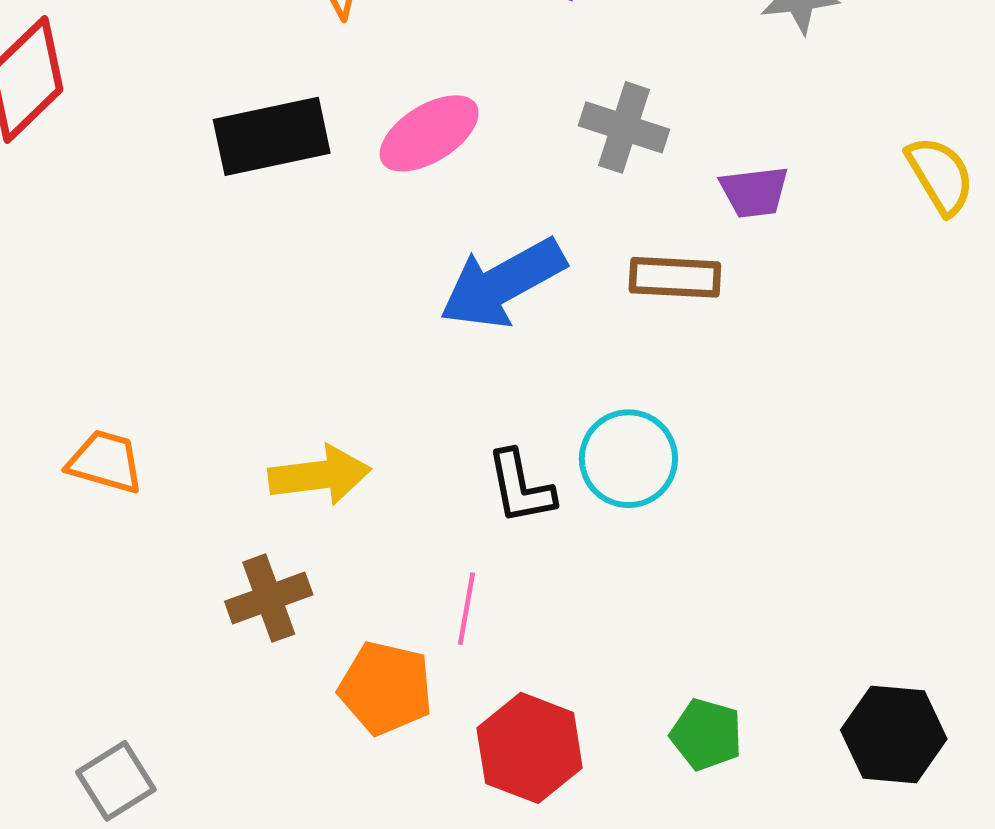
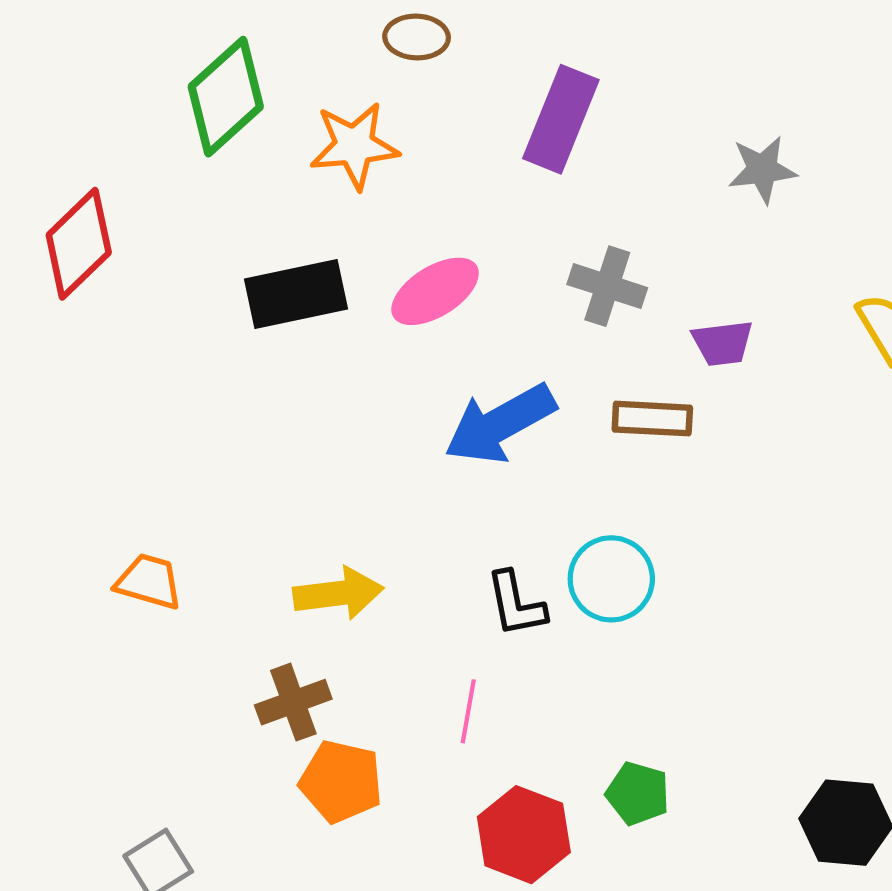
orange pentagon: (386, 688) -> (341, 782), moved
green pentagon: (706, 734) -> (638, 793), moved

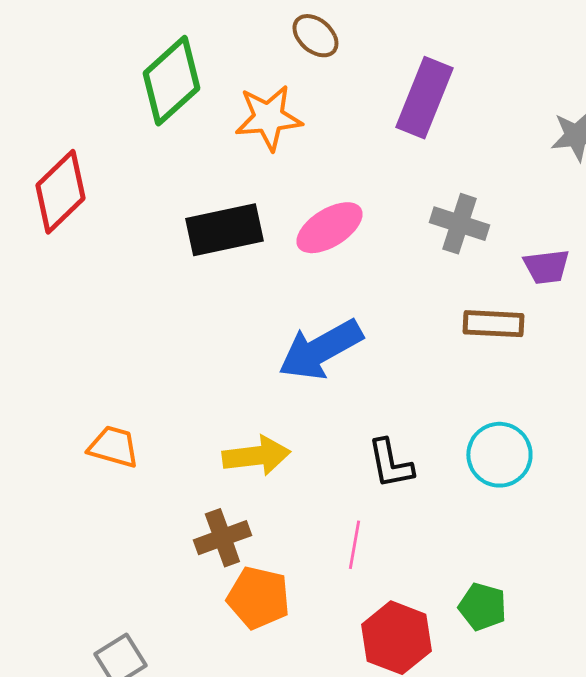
brown ellipse: (417, 37) -> (315, 36), turned 39
blue arrow: (500, 424) -> (320, 350), moved
cyan circle: (611, 579) -> (499, 455), moved

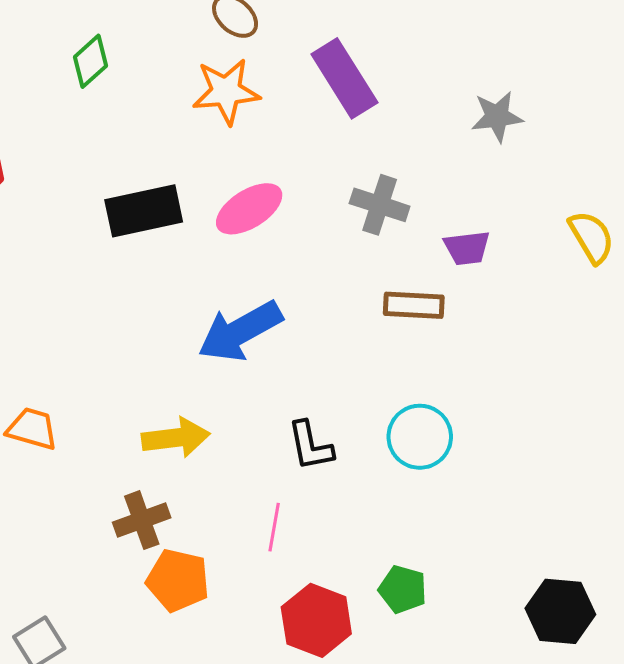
green diamond: (171, 81) -> (91, 61), size x0.6
purple rectangle: (424, 98) -> (344, 78), turned -54
orange star: (268, 118) -> (226, 91), moved

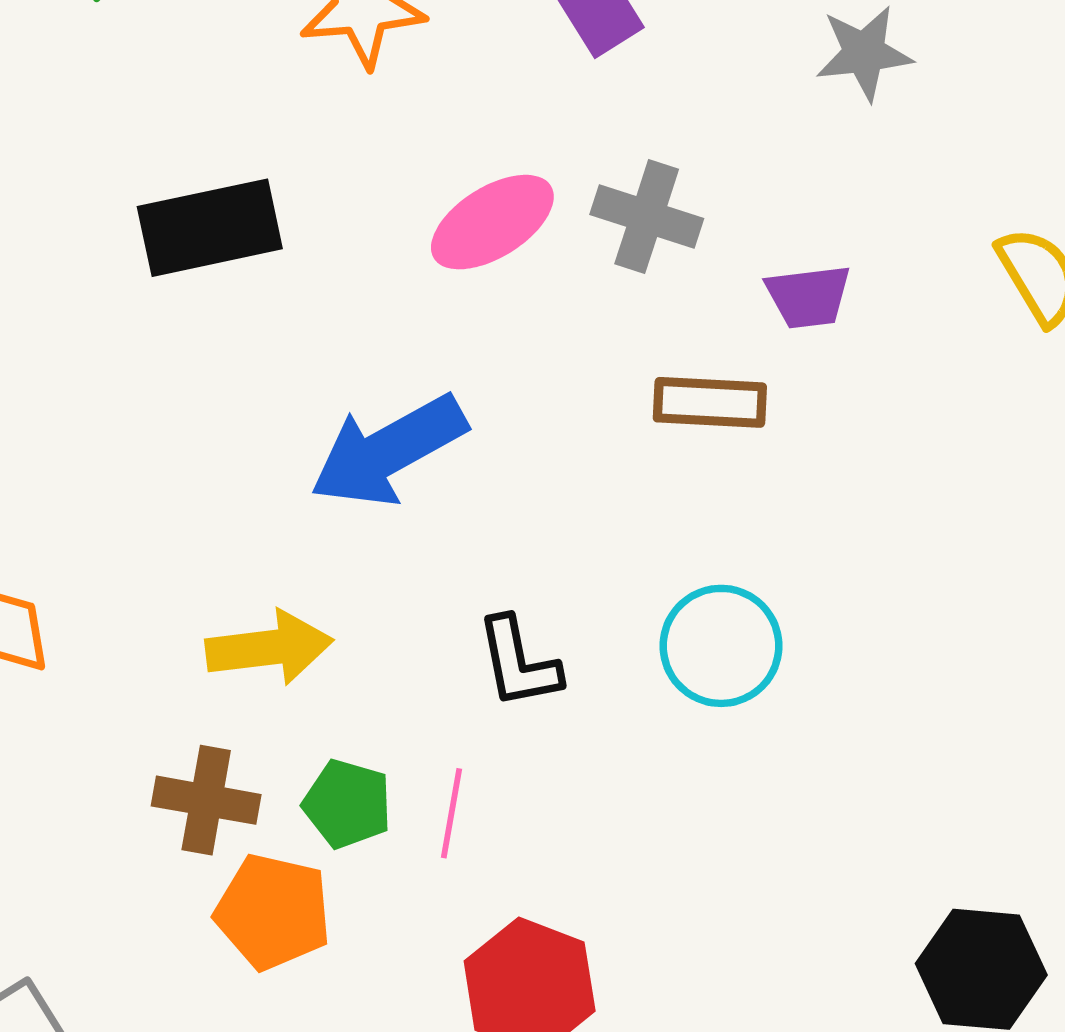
pink ellipse: (249, 209) -> (492, 222), moved
brown cross: (142, 520) -> (206, 800), turned 30
green pentagon: (403, 589) -> (347, 804), moved

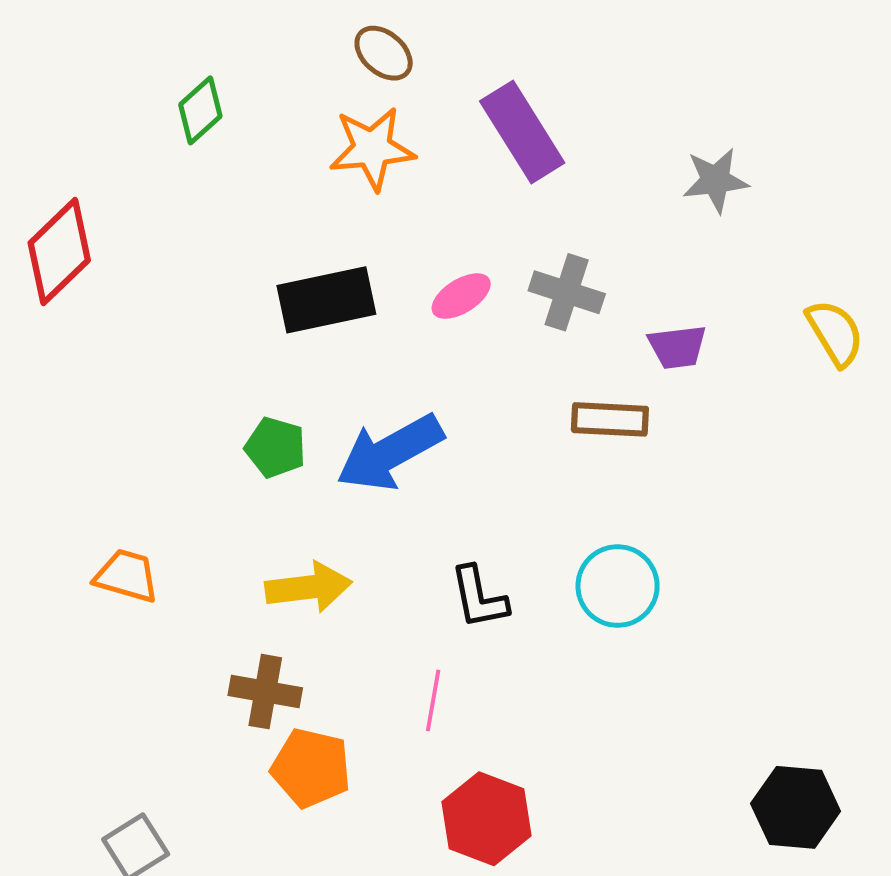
pink ellipse: (492, 222) -> (461, 296), size x0.7
black rectangle: (210, 228) -> (326, 300), moved
green pentagon: (347, 804) -> (275, 447), moved

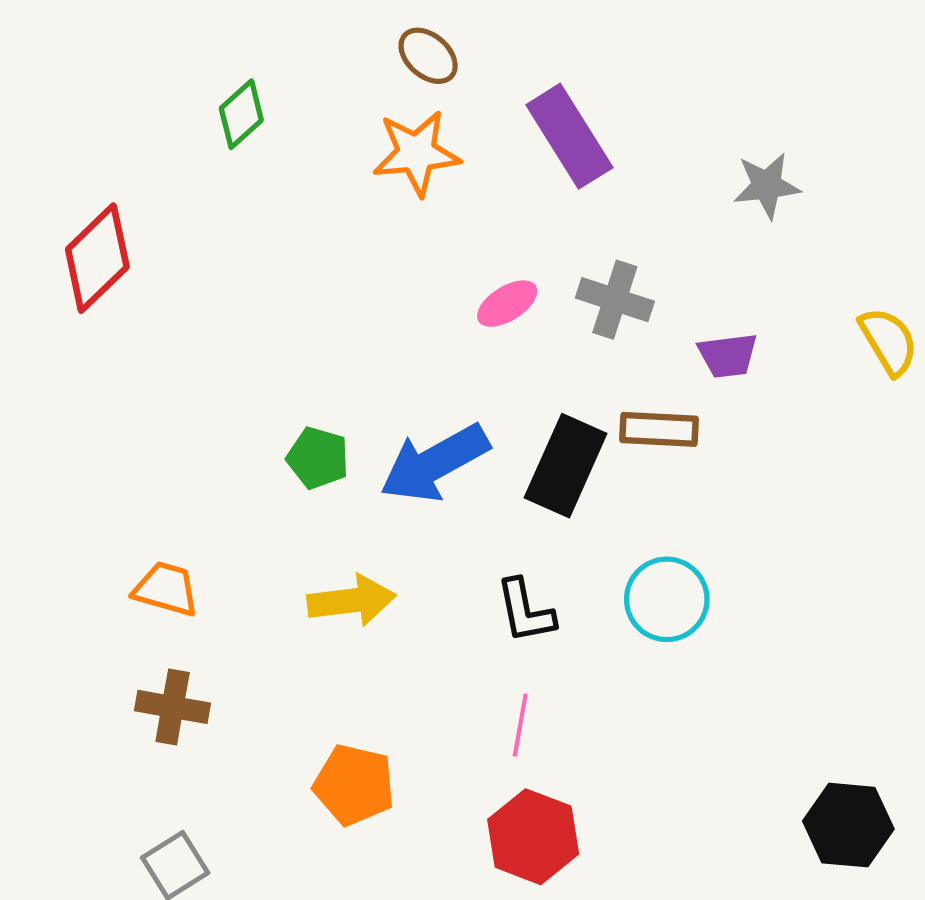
black rectangle: (326, 300) -> (566, 466), moved, turned -54
brown cross: (265, 692) -> (173, 707), moved
pink line: (433, 700) -> (520, 725), moved

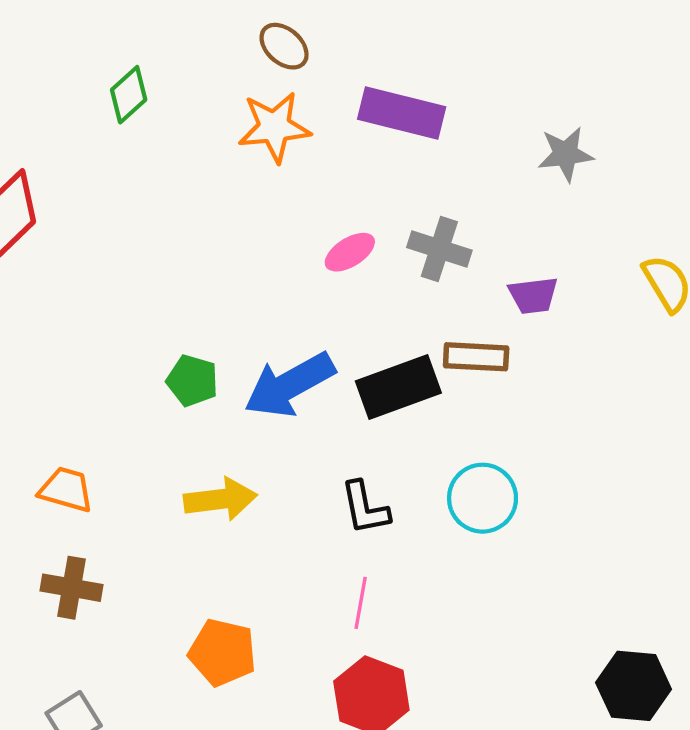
purple rectangle: (569, 136) -> (402, 113), turned -44
black rectangle: (566, 466) -> (398, 387), turned 46

